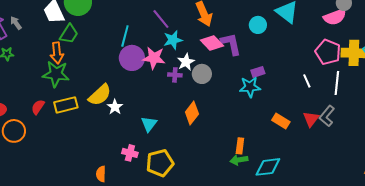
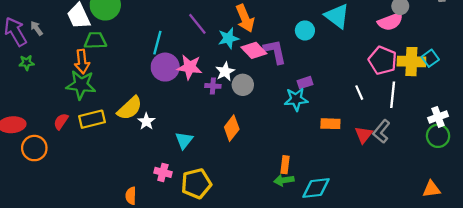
green trapezoid: (69, 34) -> (95, 40), turned -125
cyan star: (173, 40) -> (228, 38), moved
orange rectangle: (281, 121) -> (330, 124), moved, turned -30

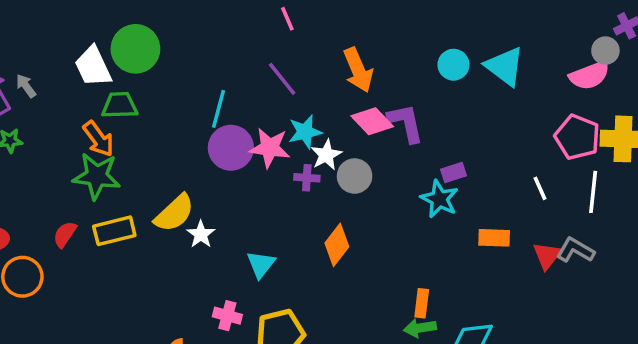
cyan circle: (305, 30) -> (453, 65), moved
cyan star: (228, 38) -> (305, 132), moved
orange arrow: (82, 62) -> (98, 139), turned -30
cyan star: (296, 99) -> (439, 199), turned 30
gray L-shape: (381, 131) -> (575, 250), turned 80

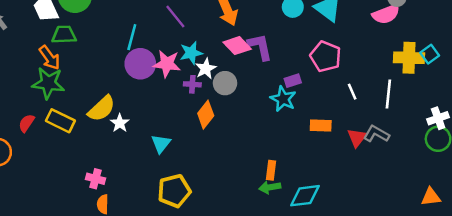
pink pentagon: (577, 137) -> (325, 56), moved
yellow rectangle: (114, 231) -> (60, 121), turned 40
orange diamond: (337, 245) -> (206, 115), moved
pink cross: (227, 316) -> (95, 179), moved

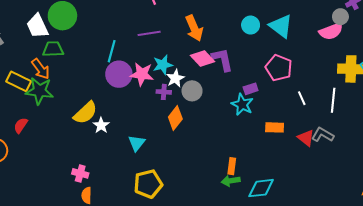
purple line: (175, 17) -> (149, 33), turned -60
yellow rectangle: (60, 121) -> (19, 81), moved
red triangle: (357, 138) -> (306, 138), turned -30

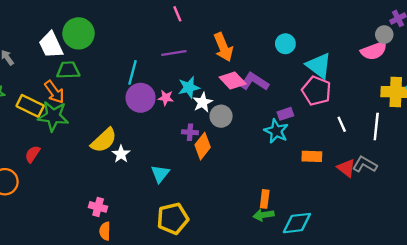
cyan triangle: (281, 26) -> (319, 66), moved
purple L-shape: (222, 60) -> (254, 82), turned -45
pink star: (142, 74) -> (166, 98), size x0.6
purple cross: (164, 92) -> (190, 132), moved

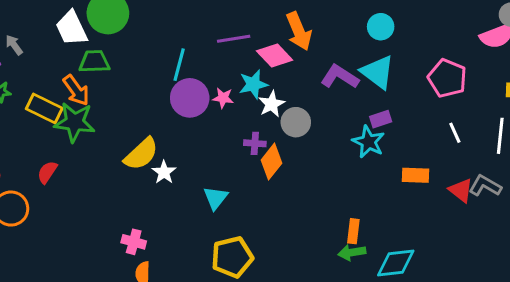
cyan triangle: (319, 66) -> (378, 72), moved
pink diamond: (233, 81) -> (275, 55), moved
pink pentagon: (316, 91) -> (447, 78), moved

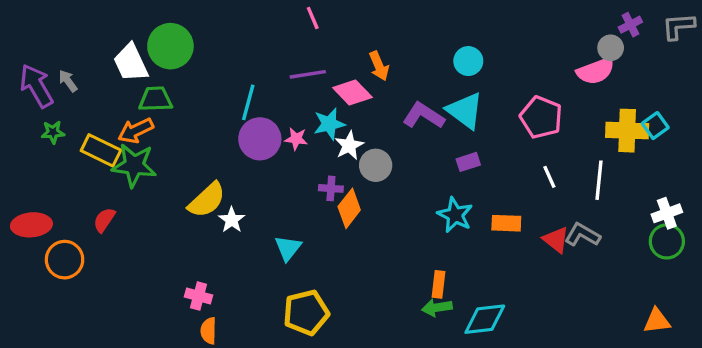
orange arrow: (299, 31) -> (379, 66), size x0.7
orange arrow: (76, 90) -> (136, 131), turned 100
cyan star: (368, 142) -> (455, 215), moved

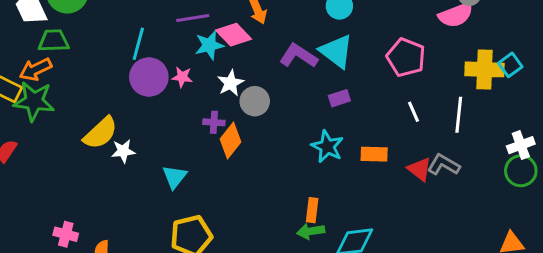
cyan star: (329, 124) -> (209, 45), moved
white star: (232, 220) -> (123, 151), turned 30
pink cross: (199, 296) -> (66, 234), moved

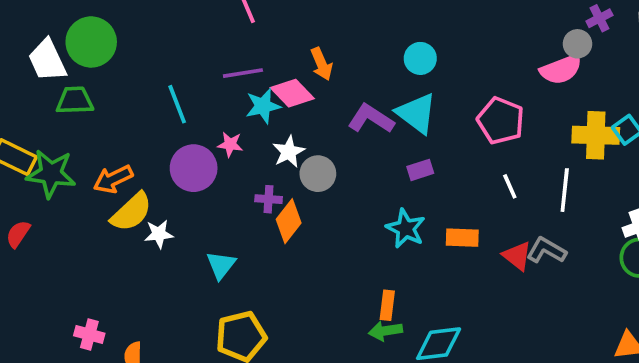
cyan line: (138, 44) -> (177, 104), turned -36
orange arrow: (35, 69) -> (113, 179), moved
purple circle: (149, 77) -> (194, 168), moved

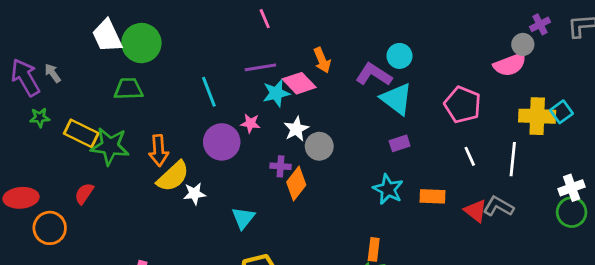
white trapezoid: (47, 60) -> (107, 36), moved
purple L-shape: (371, 119) -> (374, 75), moved
orange arrow: (113, 179) -> (159, 151), turned -68

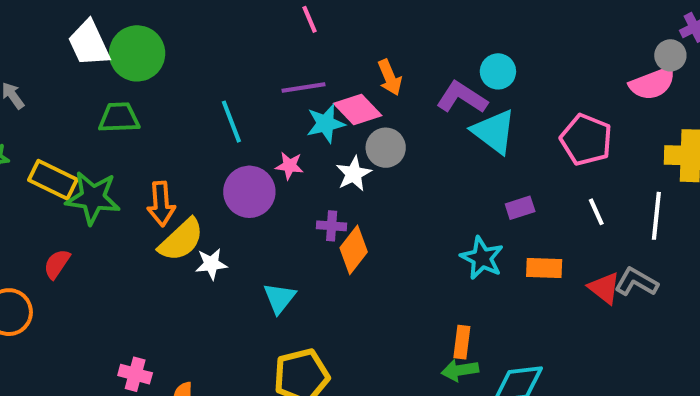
purple rectangle: (400, 143) -> (520, 208), moved
gray circle: (319, 146) -> (386, 148), moved

